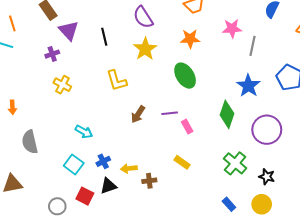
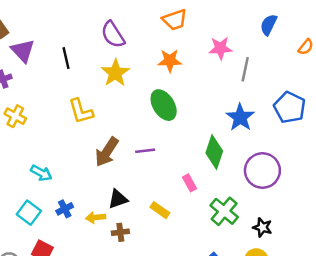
brown arrow: (138, 114) -> (107, 152), size x1.4
pink rectangle: (187, 127) -> (190, 183), moved
black triangle: (108, 186) -> (118, 199), moved

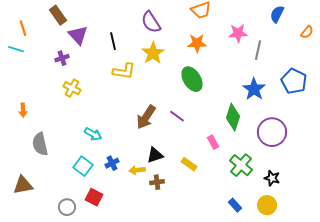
yellow L-shape: (81, 111) -> (124, 71), moved, turned -65
purple line: (145, 151) -> (177, 116), turned 42

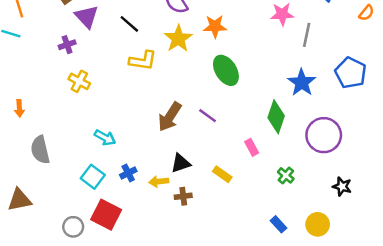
black line: (113, 41) -> (129, 24), turned -36
orange star: (197, 43) -> (215, 26), moved
green cross: (241, 165) -> (286, 175), size x0.6
black star: (272, 178) -> (342, 186), moved
red square: (94, 197) -> (106, 215), size x1.4

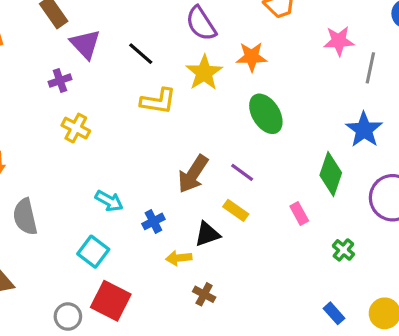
blue cross: (128, 173) -> (153, 221), moved
yellow rectangle: (222, 174) -> (236, 210), moved
brown cross: (183, 196) -> (204, 294), moved, turned 35

